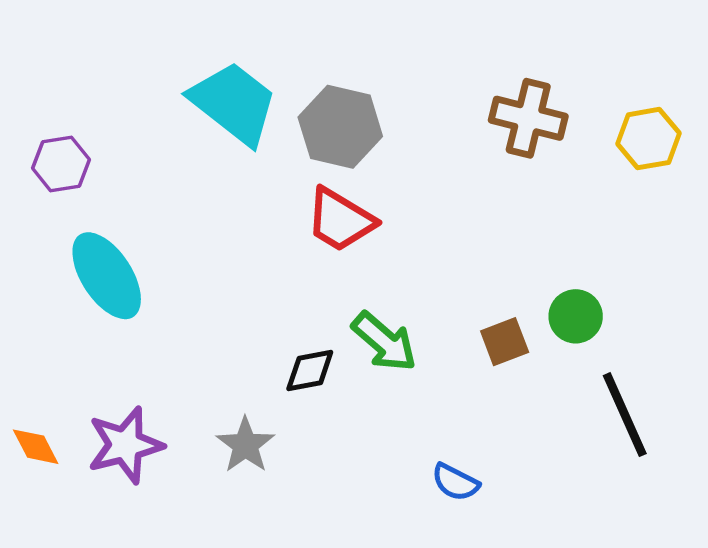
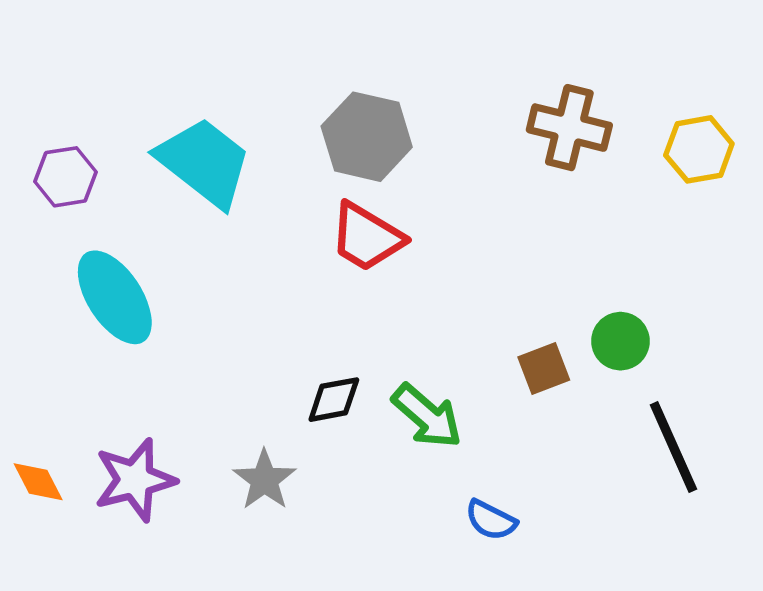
cyan trapezoid: (234, 103) -> (204, 162), moved
green arrow: (384, 342) -> (427, 416), moved

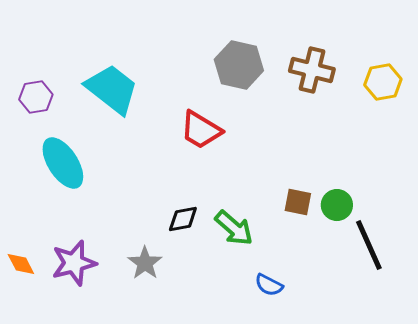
gray hexagon: (367, 137) -> (239, 65), moved
green circle: (620, 341) -> (337, 205), moved
brown square: (544, 369) -> (298, 202), turned 32

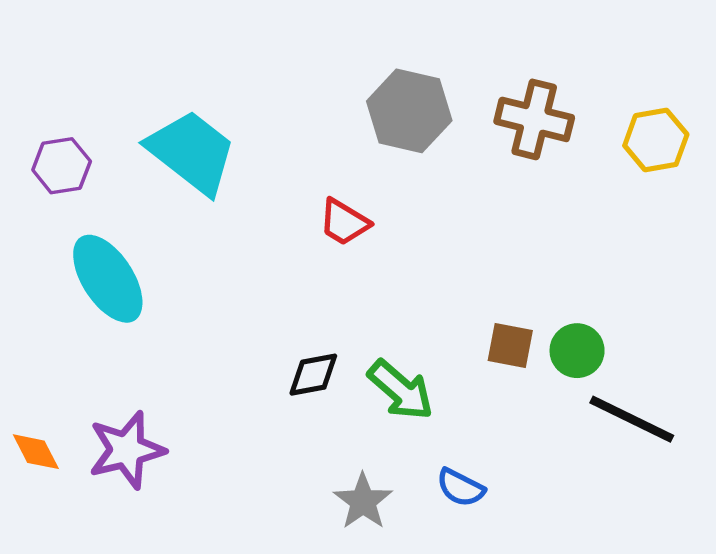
red trapezoid: (201, 130) -> (344, 222), size x0.7
black line: (369, 245) -> (632, 419), turned -40
gray star: (145, 263) -> (363, 501), moved

